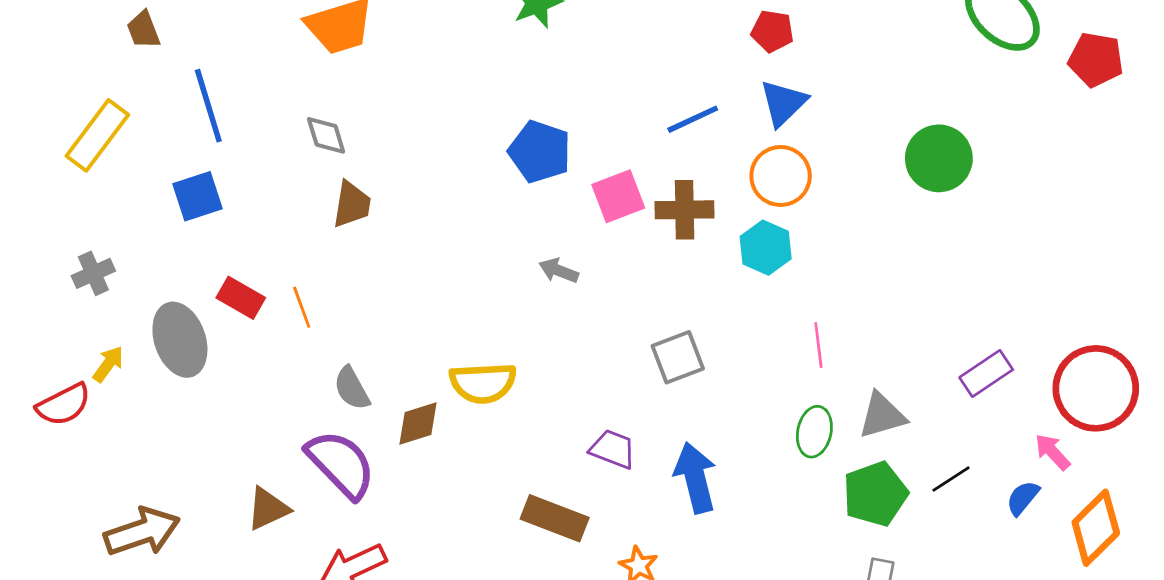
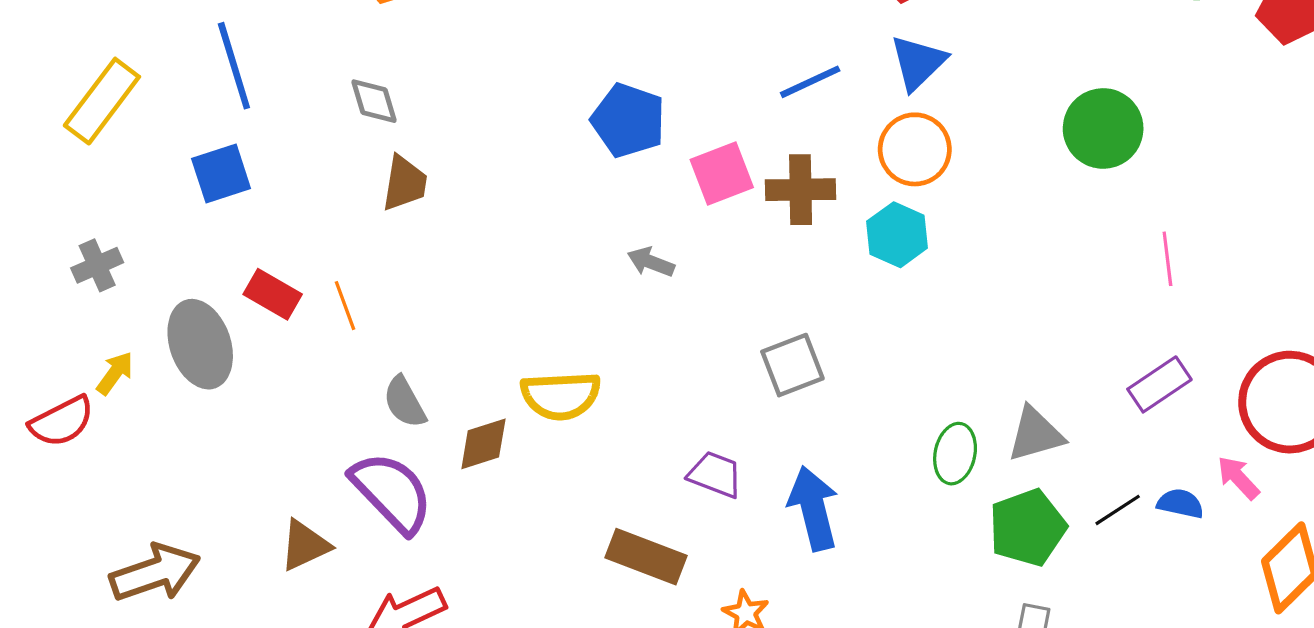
pink line: (818, 345) -> (1167, 259), moved
blue semicircle: (1023, 498) -> (1180, 503), moved, turned 63

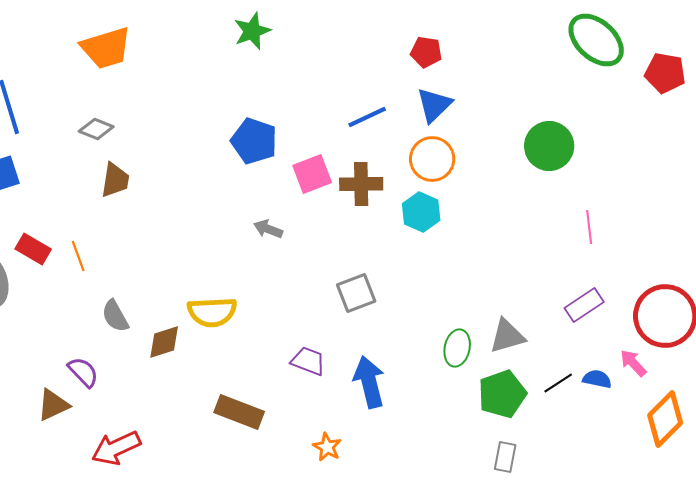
gray diamond: (374, 101) -> (96, 129), turned -52
purple semicircle: (392, 492) -> (83, 372), moved, size x0.6
brown rectangle: (646, 557) -> (239, 412), moved

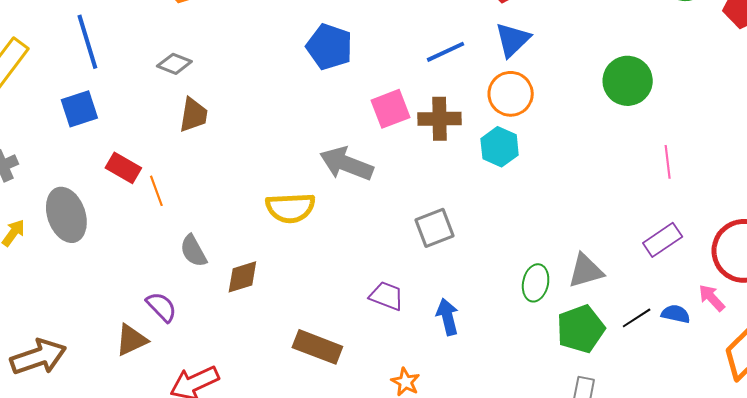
blue pentagon: (254, 141) -> (329, 47), moved
gray arrow: (268, 229) -> (346, 164), size x1.8
red rectangle: (33, 249) -> (123, 168), moved
yellow semicircle: (212, 312) -> (290, 208), moved
blue arrow: (369, 382) -> (448, 317), size x0.7

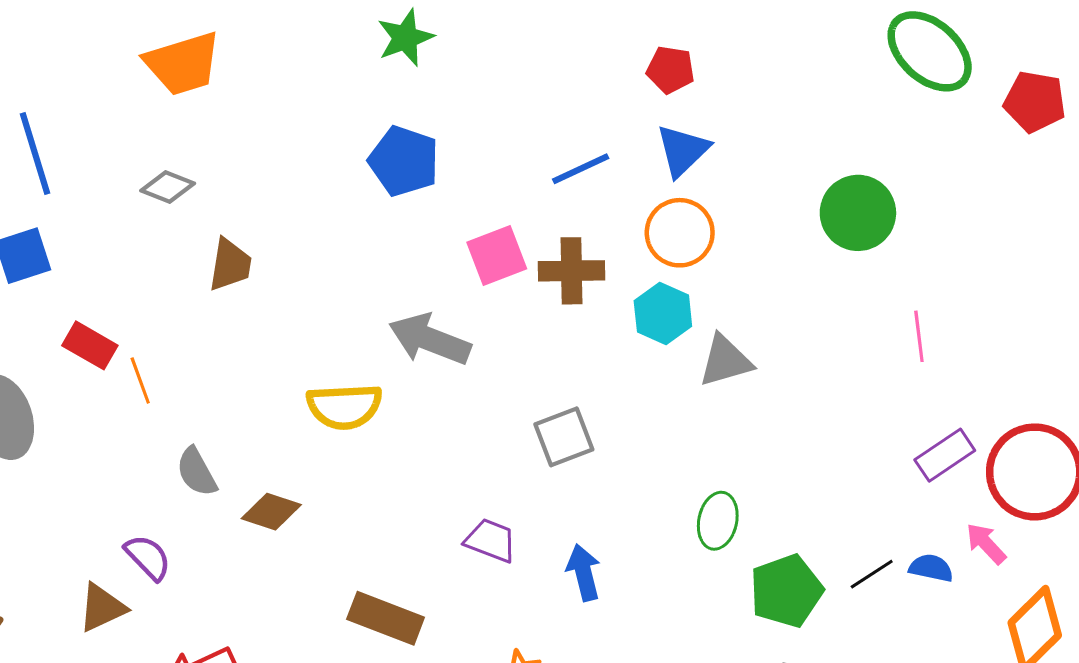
brown trapezoid: (193, 115) -> (230, 265), moved
purple rectangle: (663, 240) -> (945, 455), moved
gray triangle: (586, 271) -> (725, 361), moved
brown diamond: (242, 277) -> (271, 512), turned 36

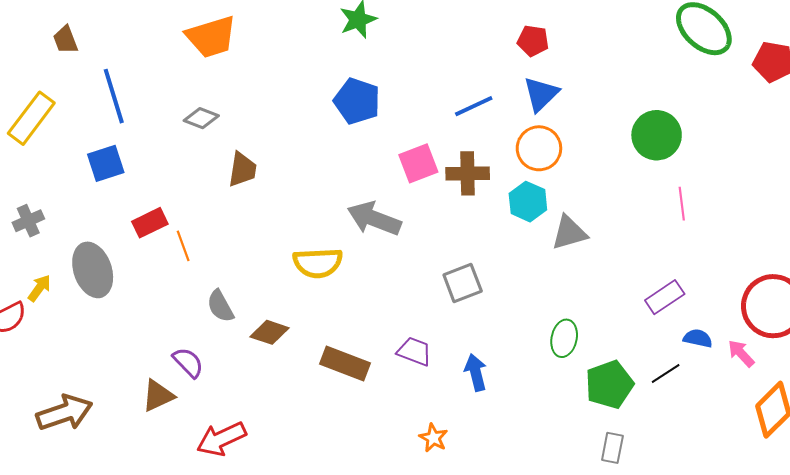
pink line: (919, 336) -> (682, 204), moved
red rectangle: (90, 345) -> (150, 223), turned -56
purple rectangle: (945, 455) -> (665, 297), moved
blue semicircle: (931, 568) -> (698, 338), moved
brown rectangle: (386, 618) -> (345, 363), moved

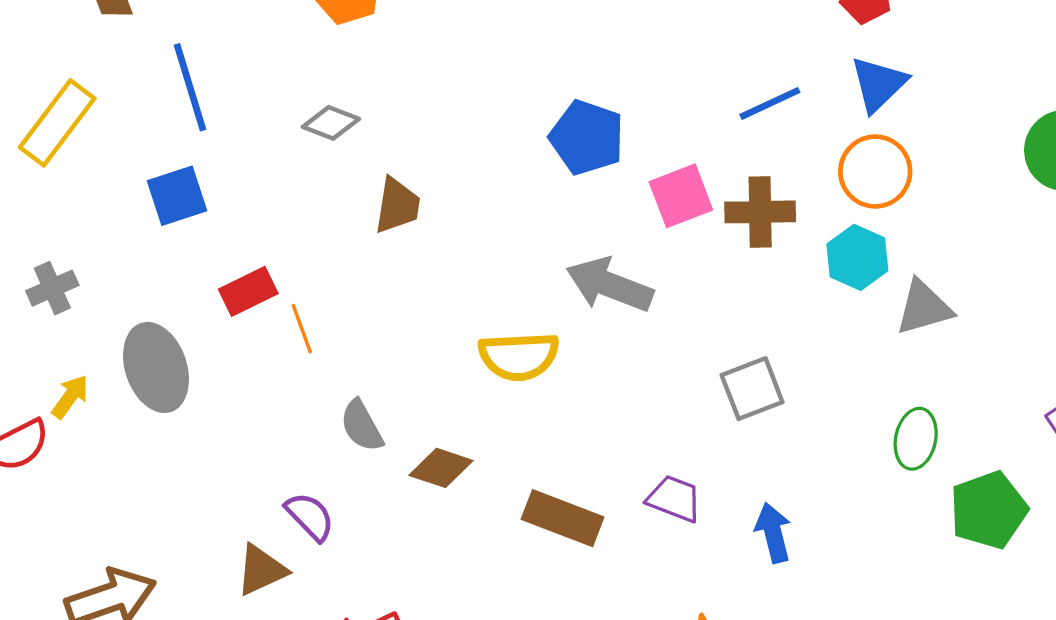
blue pentagon: (357, 101) -> (587, 137), moved
green ellipse: (564, 338) -> (916, 439), moved
green pentagon: (609, 385) -> (989, 510), moved

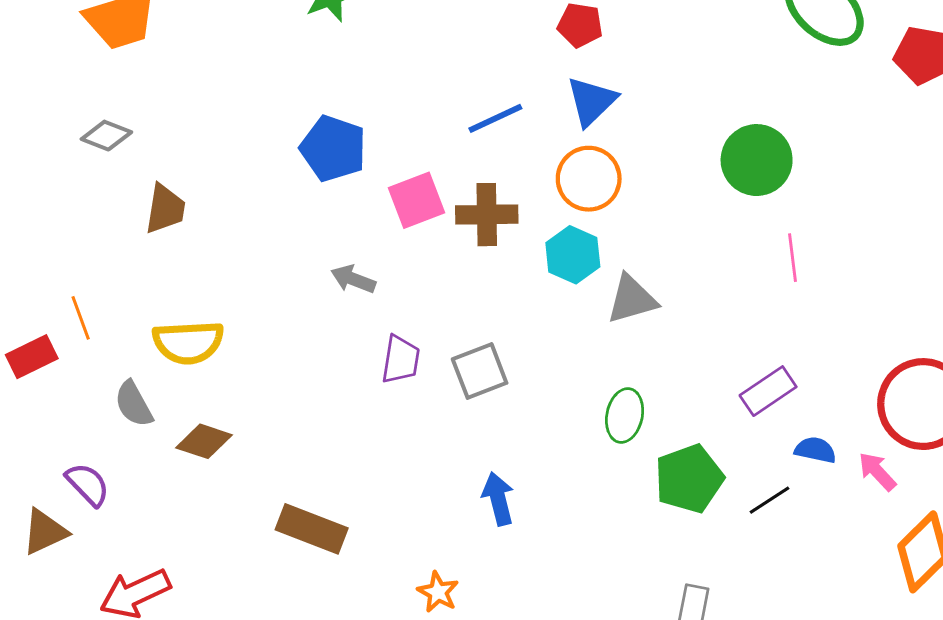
gray arrow: (610, 285) -> (353, 279), size x0.6
red rectangle: (248, 291) -> (32, 357), moved
yellow semicircle: (519, 356) -> (188, 342), moved
purple trapezoid: (674, 499) -> (401, 360), moved, turned 78
brown rectangle: (563, 518) -> (312, 529), moved

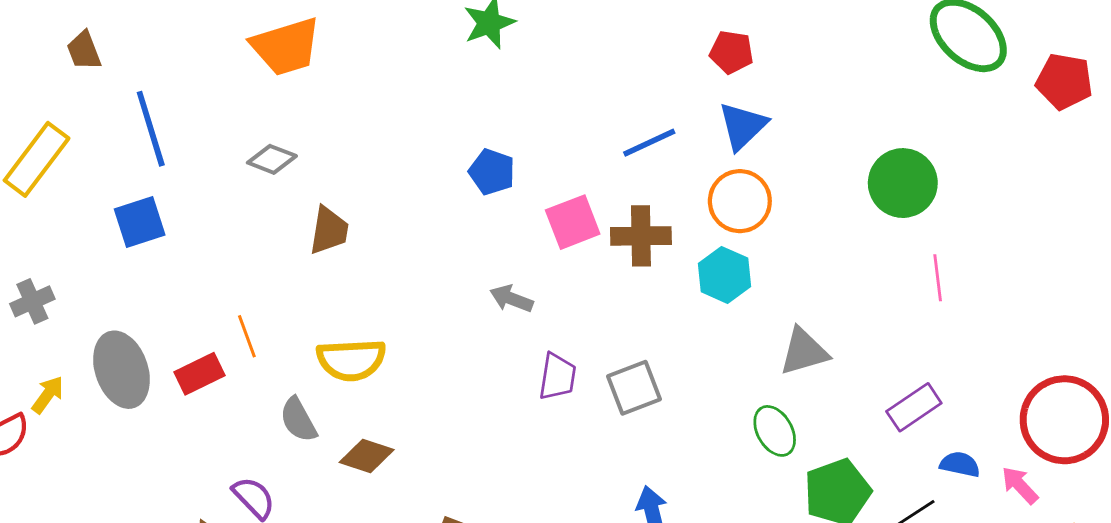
blue pentagon: (333, 149) -> (492, 172), size x0.7
gray triangle: (632, 299) -> (804, 352), moved
green ellipse: (625, 415) -> (775, 431), turned -42

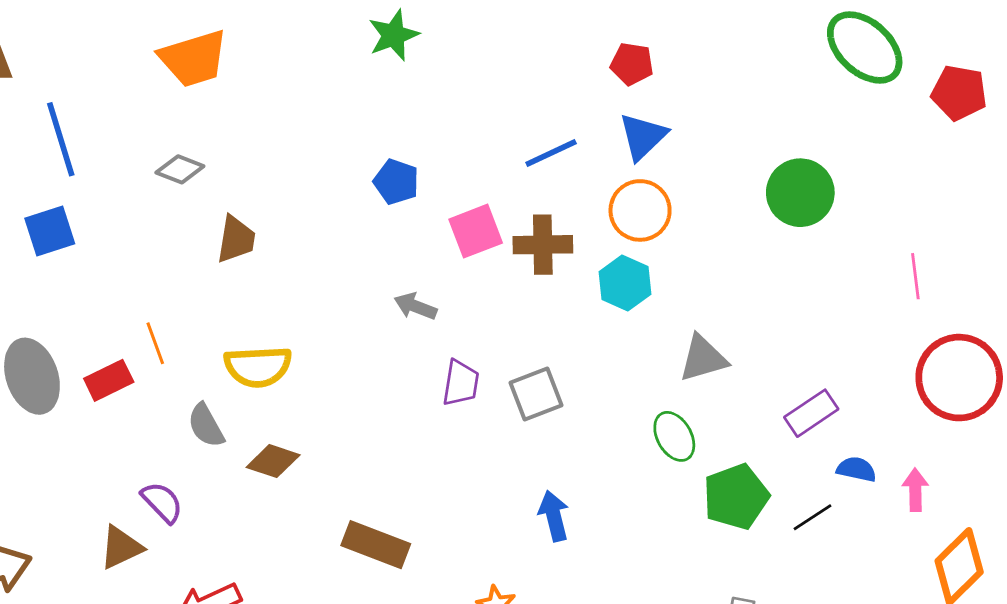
pink line: (938, 278) -> (915, 276), moved
red circle: (1064, 420) -> (959, 378), moved
pink arrow: (1020, 485) -> (915, 490), turned 42

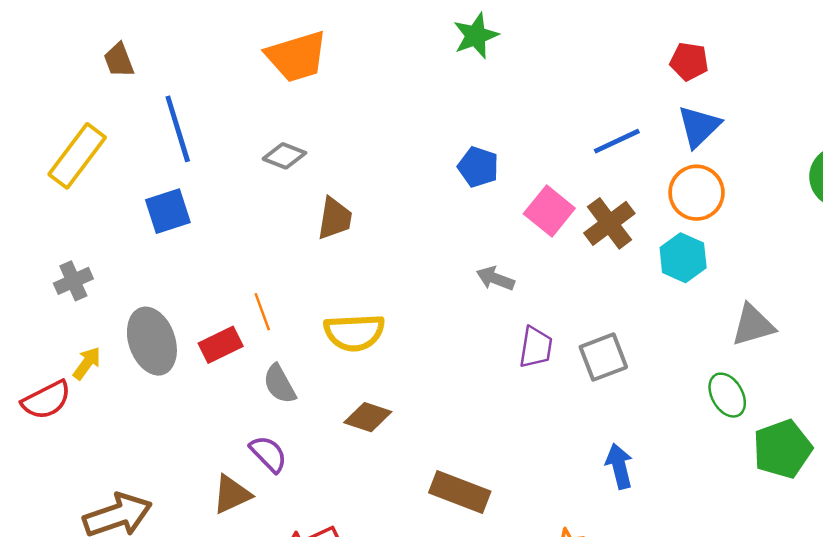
pink square: (476, 231) -> (549, 211), turned -30
brown cross: (543, 245) -> (609, 223), turned -36
gray semicircle: (206, 425) -> (279, 384), moved

